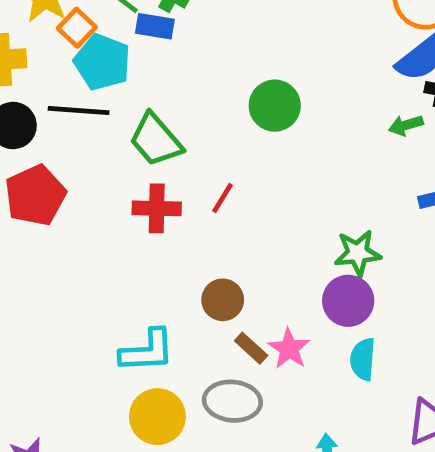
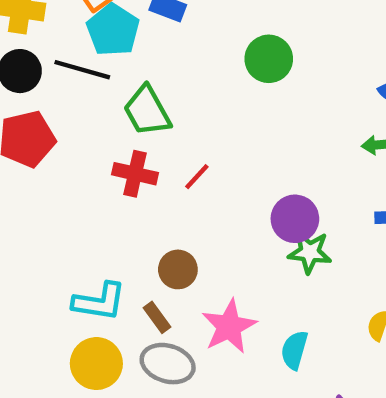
green circle: (275, 106) -> (269, 59), moved
purple circle: (348, 301) -> (295, 219), moved
brown rectangle: (251, 348) -> (157, 317), moved
pink star: (289, 349) -> (229, 326), size x1.4

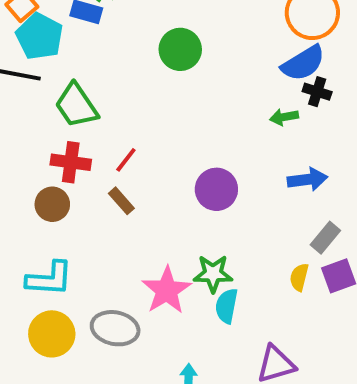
green star: (310, 252) -> (213, 274), moved
brown circle: (178, 269) -> (52, 204), moved
brown rectangle: (157, 317) -> (121, 201), moved

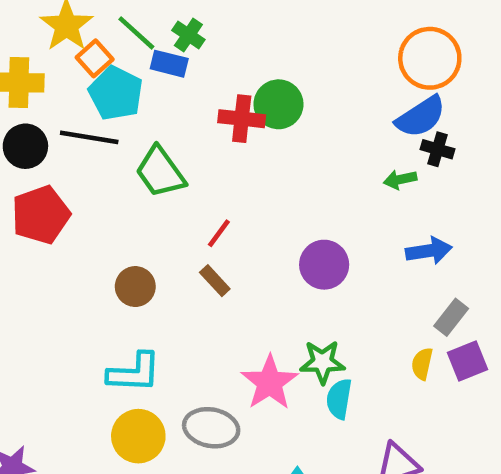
red cross: (71, 162) -> (242, 119), moved

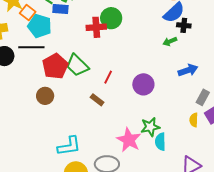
green trapezoid: (160, 172) -> (77, 65), moved
red pentagon: (41, 215) -> (55, 66), moved
red line: (219, 233) -> (108, 77), moved
brown circle: (135, 287) -> (45, 96), moved

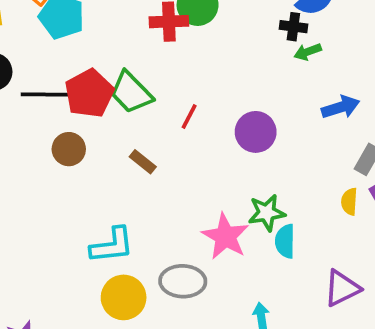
black cross: (184, 25) -> (293, 27), moved
black line: (31, 47) -> (45, 94), moved
brown rectangle: (97, 100) -> (143, 162), moved

